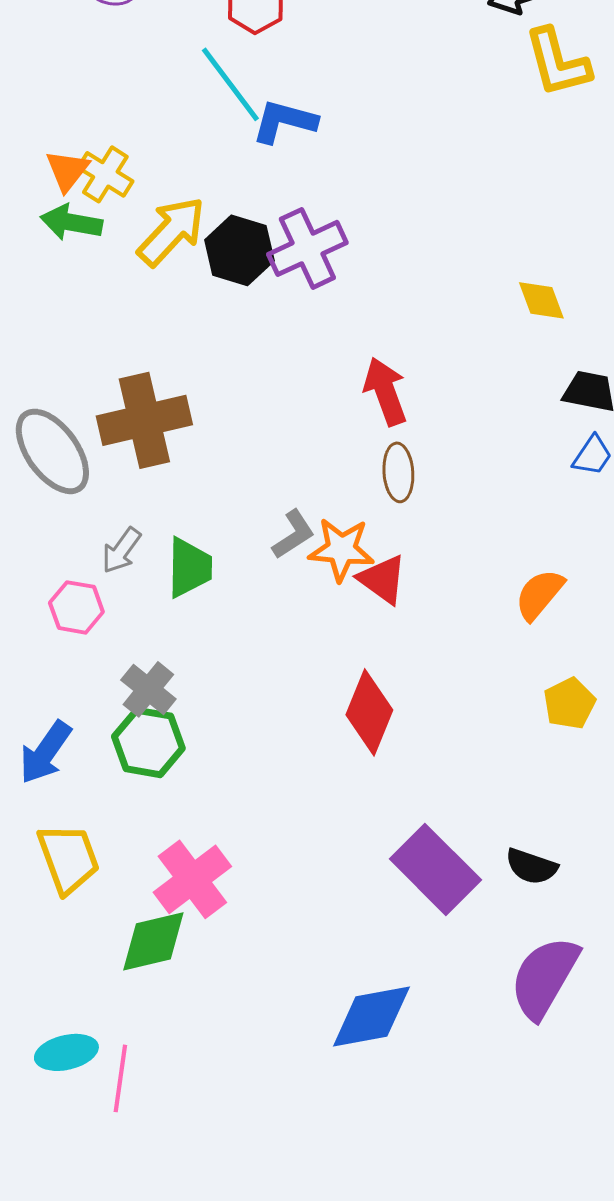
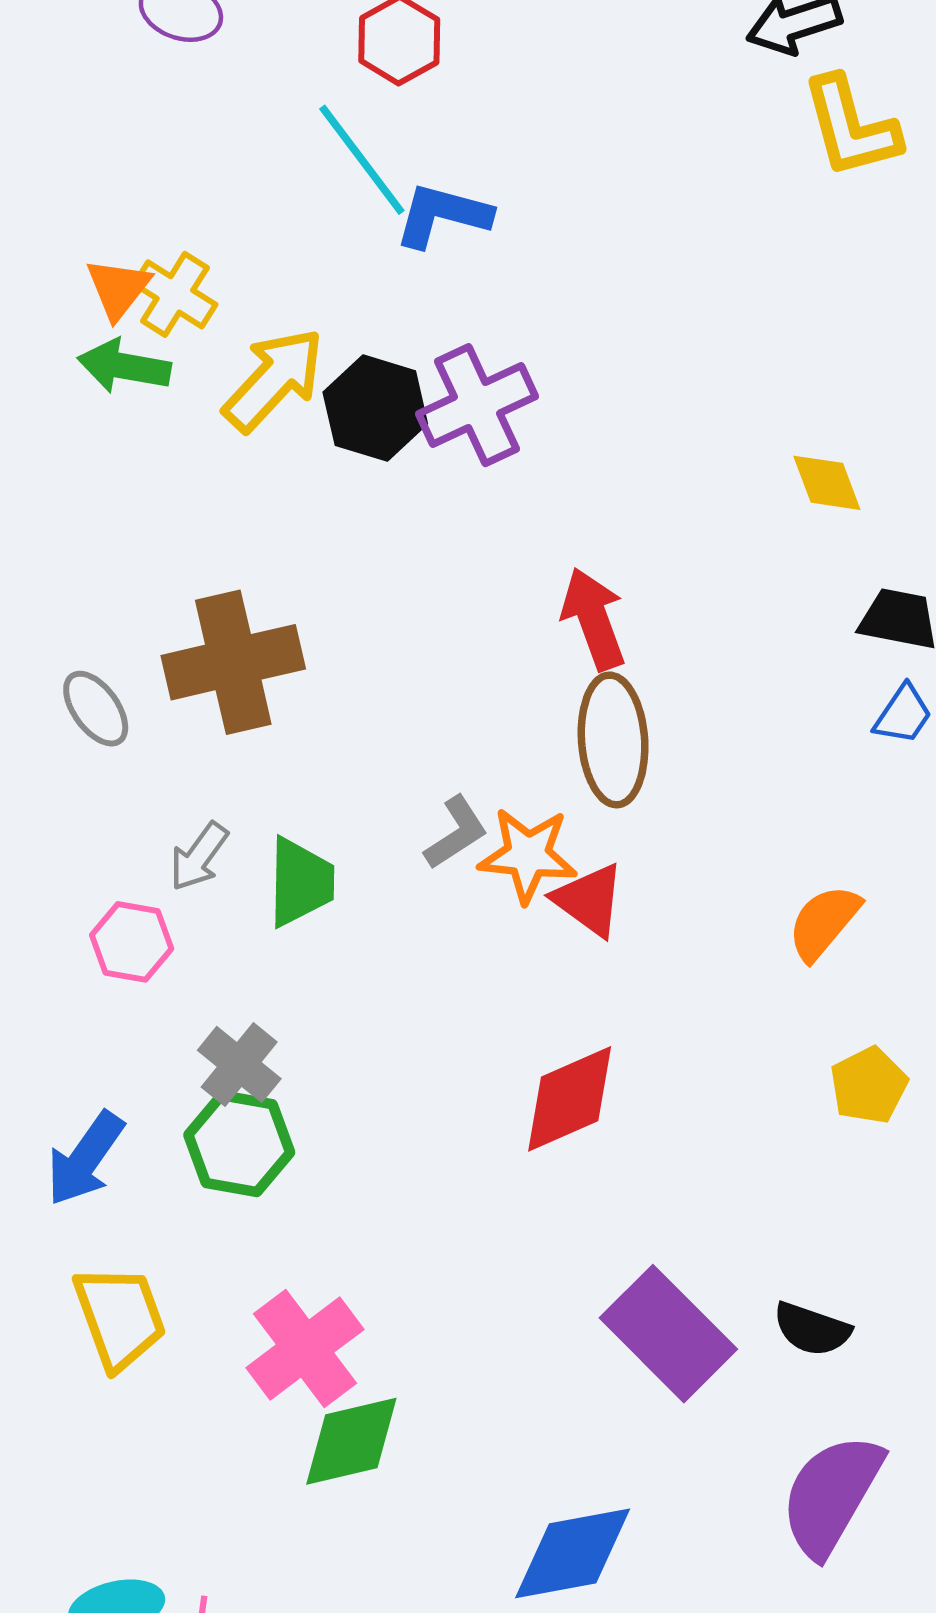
gray ellipse: (52, 451) -> (96, 709), size x0.6
brown ellipse: (398, 472) -> (613, 740), size x1.5
red diamond: (369, 712) -> (570, 1099), turned 44
green diamond: (153, 941) -> (351, 1441), moved

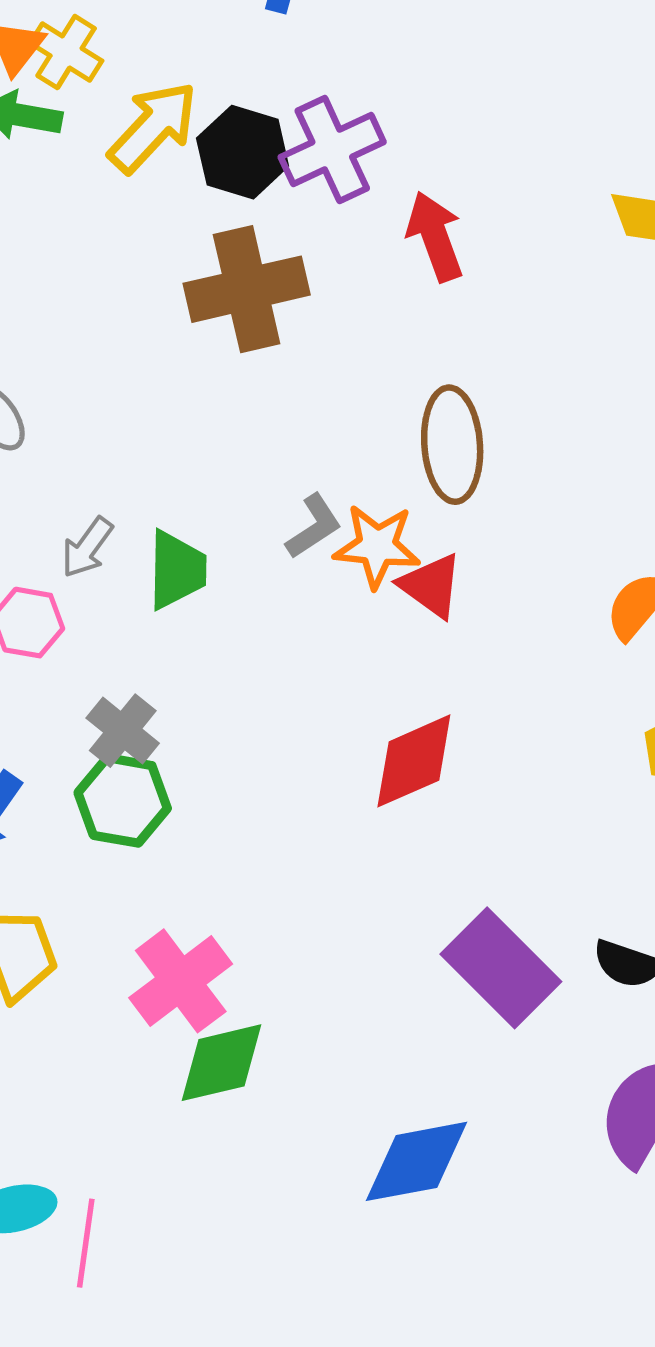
red arrow: (594, 619) -> (435, 236), moved
brown cross: (233, 662) -> (247, 289), moved

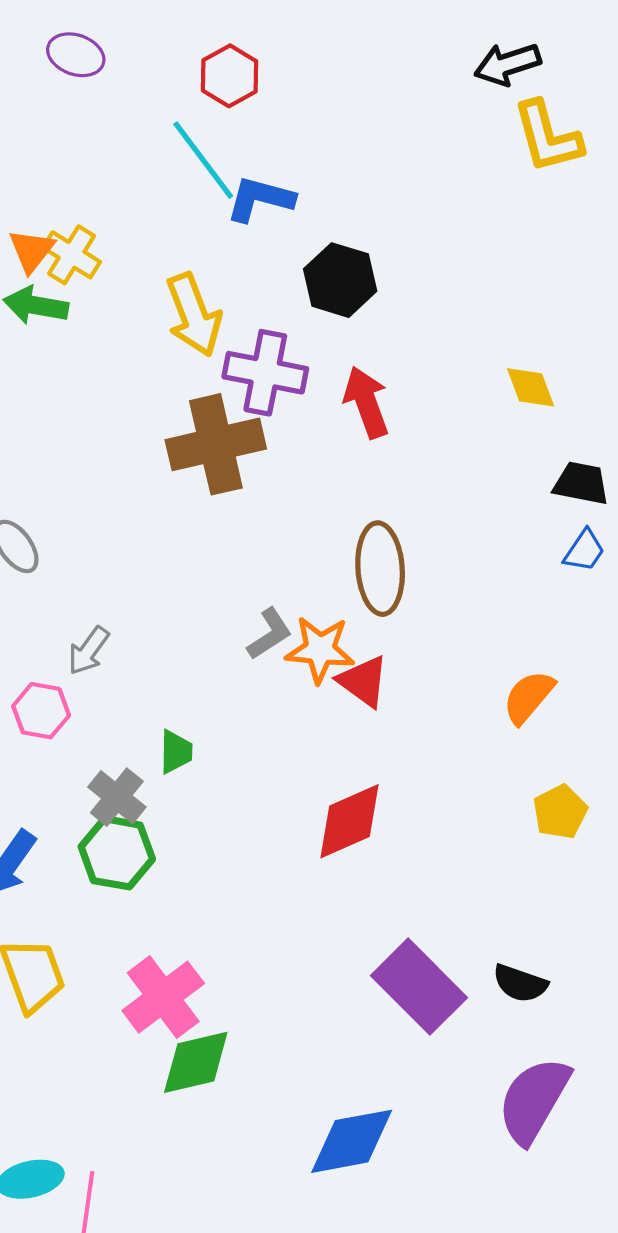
yellow arrow: (153, 127) -> (194, 315), moved, turned 116
purple cross: (332, 150) -> (265, 373), moved, turned 36
black hexagon: (243, 152) -> (340, 280), moved
green trapezoid: (177, 570) -> (176, 752), moved, size x0.7

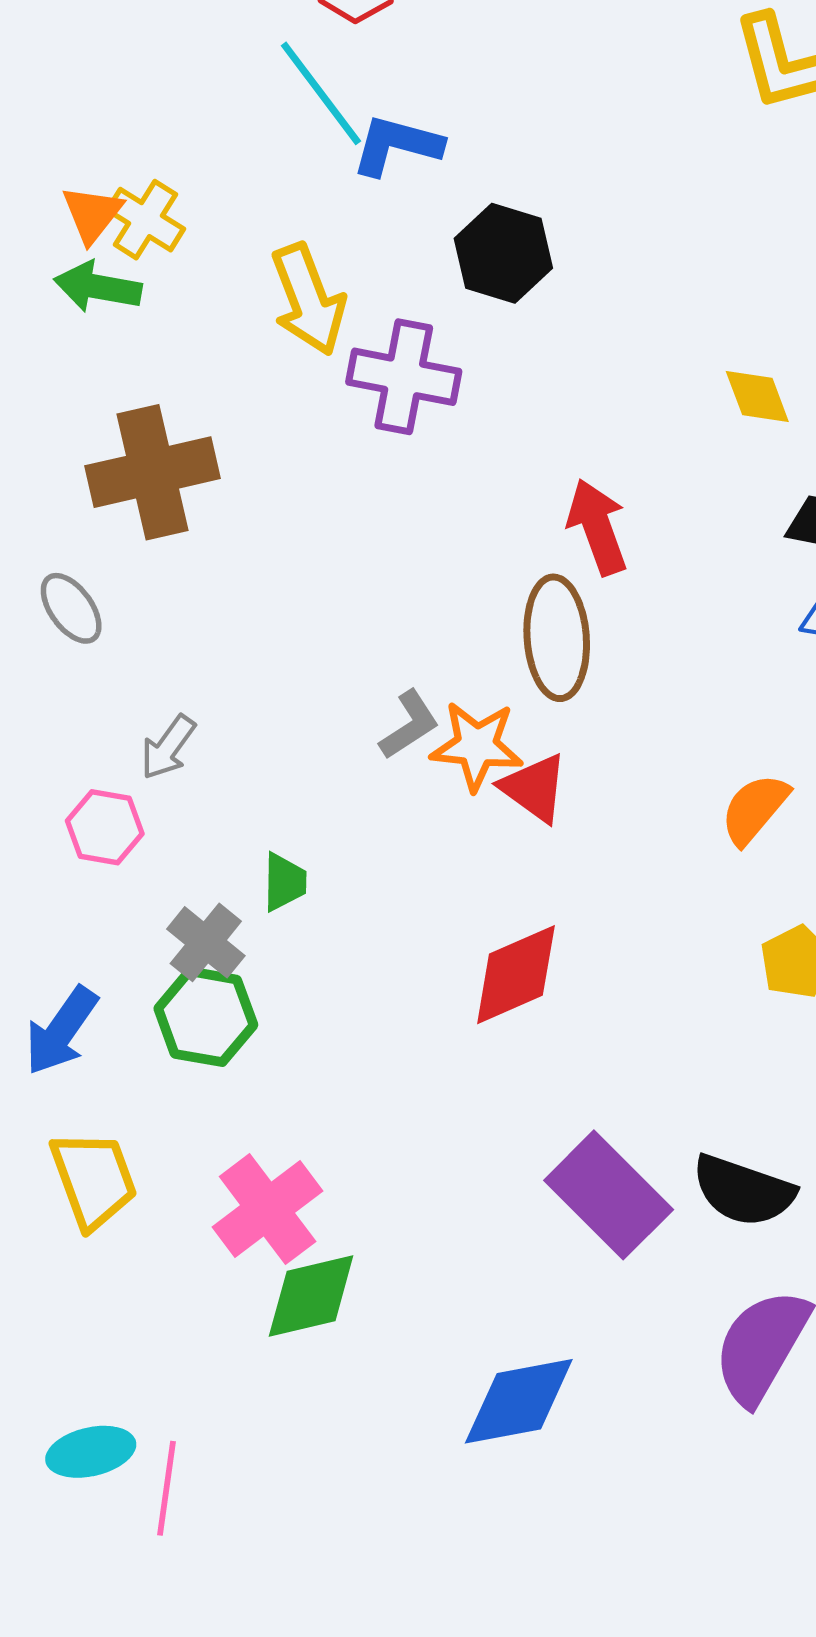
red arrow: (366, 402) -> (597, 527), moved
brown cross: (216, 444) -> (152, 472), moved
black semicircle: (520, 983) -> (743, 1191), size x1.4

